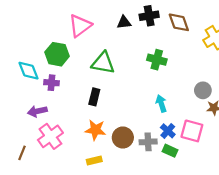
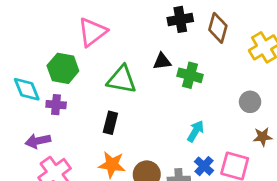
black triangle: (124, 22) -> (162, 61), moved
brown diamond: (179, 22) -> (218, 28), turned 35
gray circle: (203, 90) -> (250, 102), moved
cyan arrow: (161, 104) -> (196, 131), turned 49

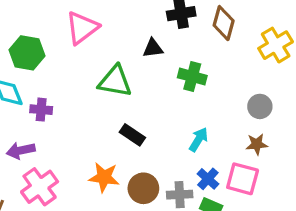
black triangle: (162, 61) -> (153, 48), moved
green hexagon: (63, 68) -> (27, 53), moved
black rectangle: (110, 123) -> (132, 135), moved, turned -70
brown star: (263, 137) -> (257, 144), moved

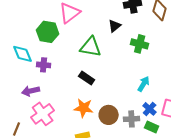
black triangle: (153, 48) -> (115, 26), turned -32
green hexagon: (27, 53) -> (48, 32), moved
black rectangle: (132, 135) -> (87, 78), moved

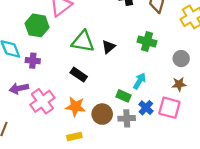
black triangle: (115, 26) -> (109, 47), moved
green cross: (140, 44) -> (147, 41), moved
pink cross: (43, 114) -> (42, 101), moved
green rectangle: (152, 127) -> (124, 96), moved

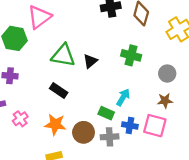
pink cross: (42, 101) -> (20, 119), size x0.6
blue cross: (146, 108) -> (130, 126), turned -32

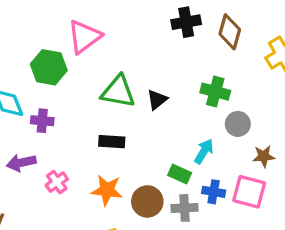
gray circle: (167, 74) -> (238, 124), moved
black rectangle: (59, 90) -> (112, 142), turned -30

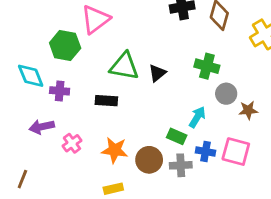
black rectangle: (112, 142) -> (106, 101), moved
brown star: (264, 156) -> (248, 110), moved

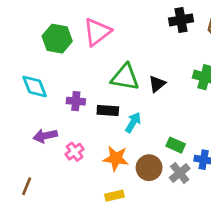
green hexagon: (65, 45) -> (57, 39), moved
purple cross: (60, 91) -> (76, 101), moved
cyan arrow: (197, 117) -> (133, 122), moved
gray cross: (181, 165) -> (180, 173), turned -36

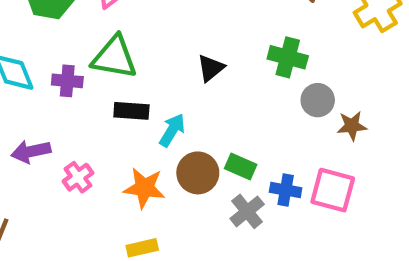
green triangle: (125, 77) -> (114, 57), moved
purple cross: (76, 101) -> (67, 81), moved
brown circle: (149, 168) -> (198, 173), moved

